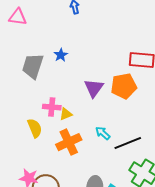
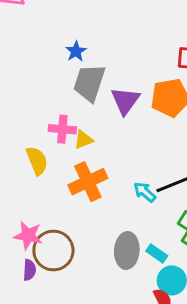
gray trapezoid: (33, 66) -> (89, 83), moved
cyan arrow: (103, 133) -> (145, 192), moved

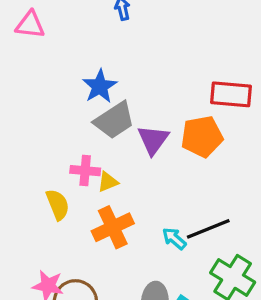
blue star: (76, 51) -> (100, 86), size x1.5
gray trapezoid: (89, 83) -> (114, 120), turned -141

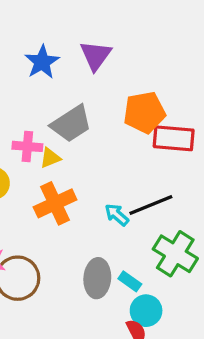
red rectangle: (231, 94) -> (174, 138), moved
gray trapezoid: (114, 120) -> (71, 124), moved
purple triangle: (153, 140) -> (96, 55), moved

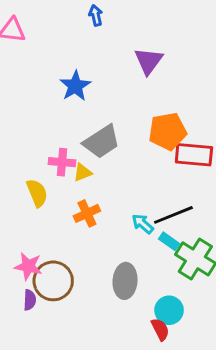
purple triangle: (96, 55) -> (149, 61), moved
orange cross: (55, 203) -> (87, 213), size x0.7
cyan rectangle: (130, 281) -> (169, 241), moved

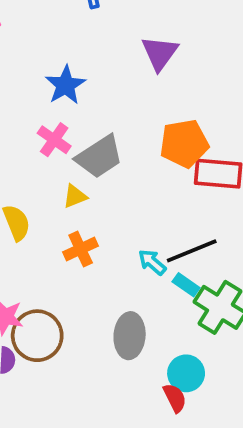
pink cross: (62, 162) -> (54, 140), moved, turned 30

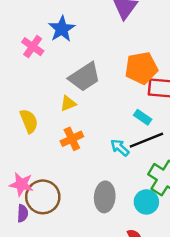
pink cross: (54, 140) -> (33, 47), moved
cyan rectangle: (186, 285) -> (143, 117), moved
cyan circle: (186, 373) -> (146, 202), moved

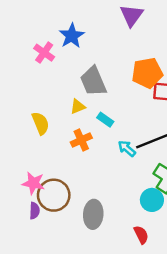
gray trapezoid: (84, 77) -> (93, 81), turned 100
cyan rectangle: (143, 117) -> (105, 120), moved
gray ellipse: (105, 197) -> (93, 214), moved

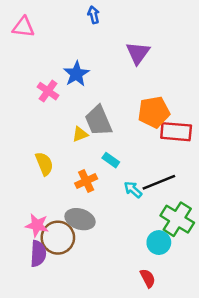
yellow triangle: (78, 106) -> (80, 134), moved
purple semicircle: (35, 211) -> (38, 254), size x1.5
gray ellipse: (93, 214) -> (80, 219), moved, turned -76

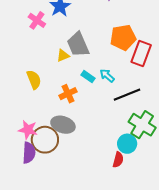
red rectangle: (176, 132) -> (141, 54), turned -75
cyan arrow: (133, 190) -> (107, 76), moved
red semicircle: (148, 278) -> (118, 160), moved, turned 42

